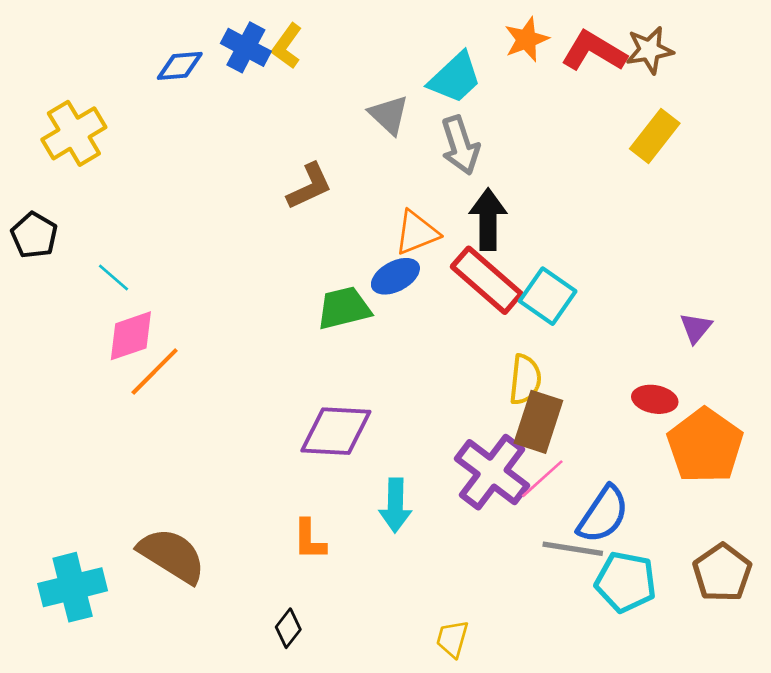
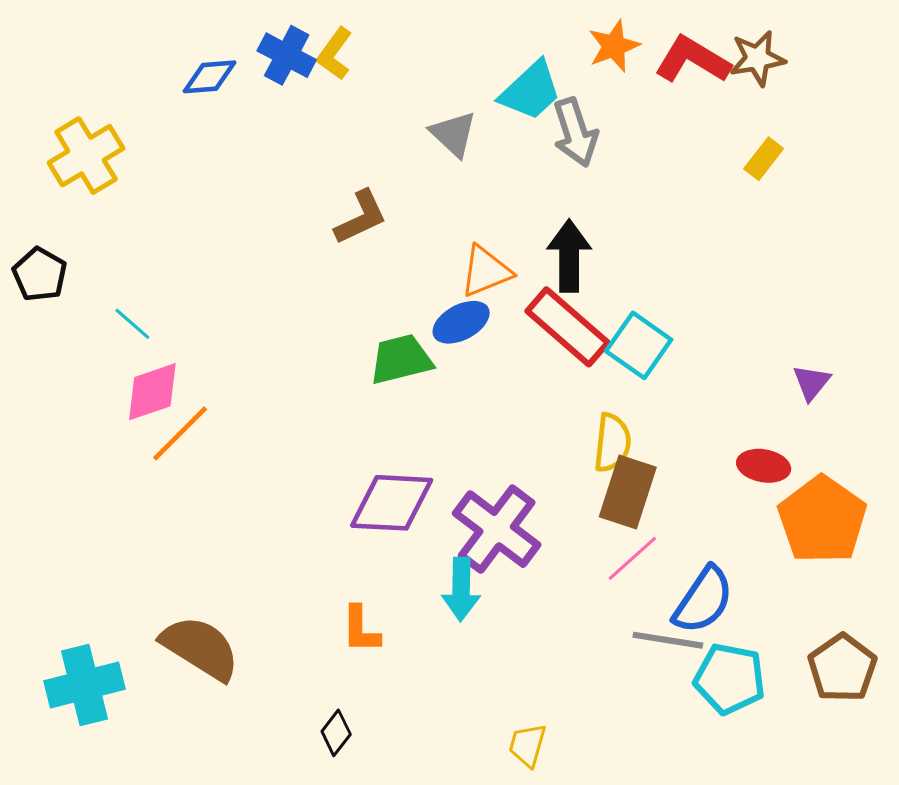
yellow rectangle: (655, 136) -> (764, 159), size x0.7
gray arrow: (460, 145) -> (575, 132), moved
purple cross: (492, 472) -> (497, 529), moved

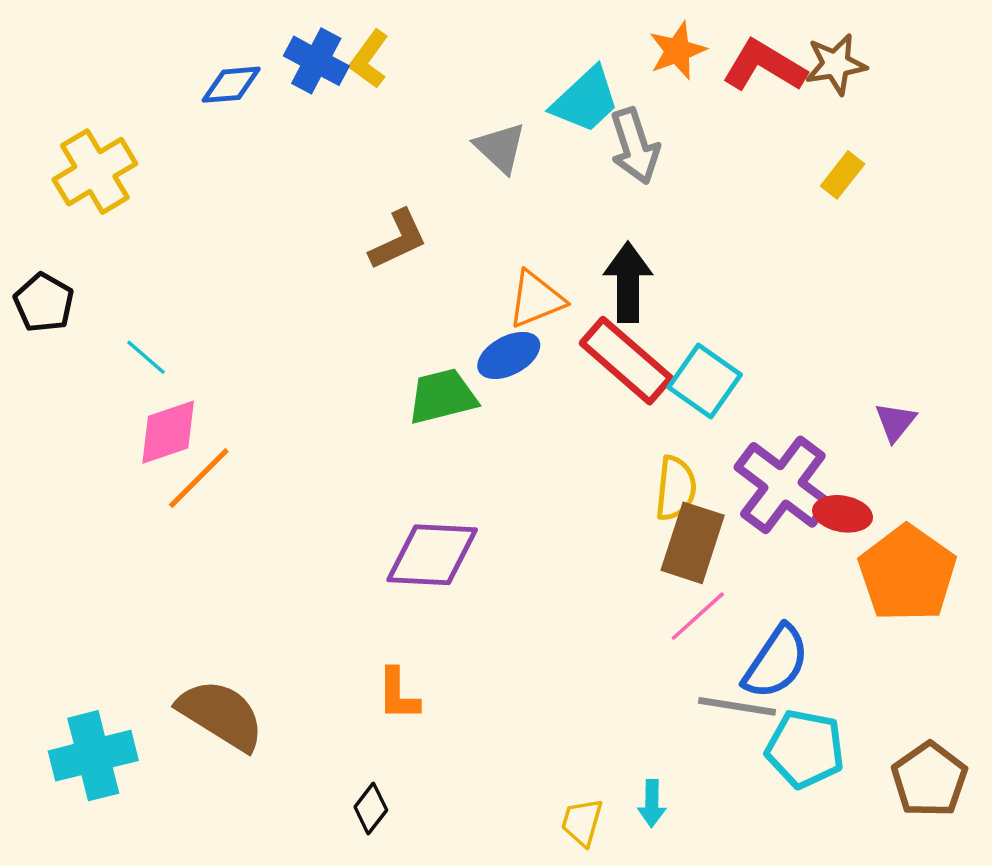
purple cross: (497, 529) -> (783, 485), moved
cyan arrow: (461, 589) -> (652, 803), moved, size x0.7
brown pentagon: (842, 668) -> (929, 780), moved

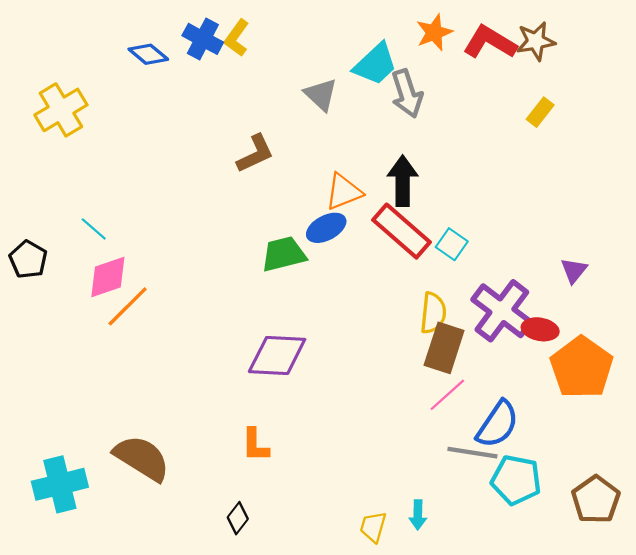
blue diamond: (231, 85) -> (148, 54), turned 45
black pentagon: (44, 303) -> (28, 259), moved
cyan square: (705, 381) -> (452, 244), size x0.7

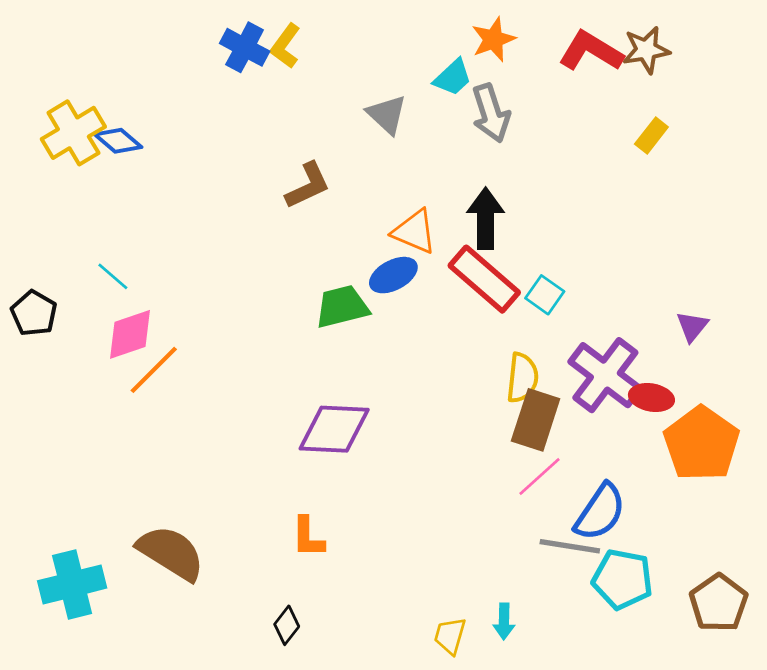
orange star: (434, 32) -> (493, 39), moved
blue diamond: (148, 54) -> (118, 141), moved
cyan trapezoid: (375, 64) -> (453, 78), size x0.7
orange triangle: (344, 192) -> (414, 232), turned 45

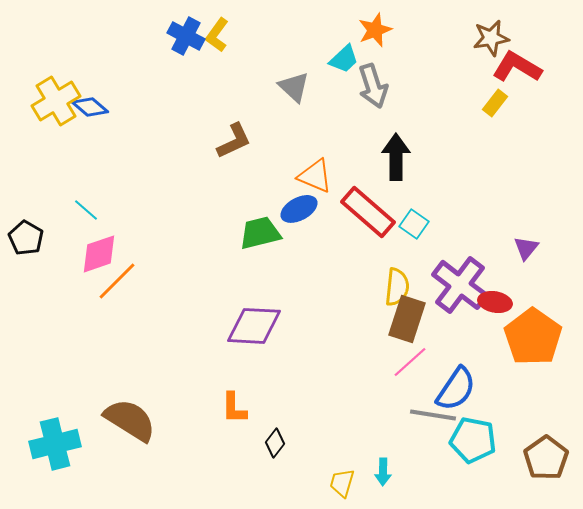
red L-shape: (591, 51) -> (517, 67), moved
black arrow: (486, 218) -> (396, 157), moved
black diamond: (287, 625) -> (275, 443), moved

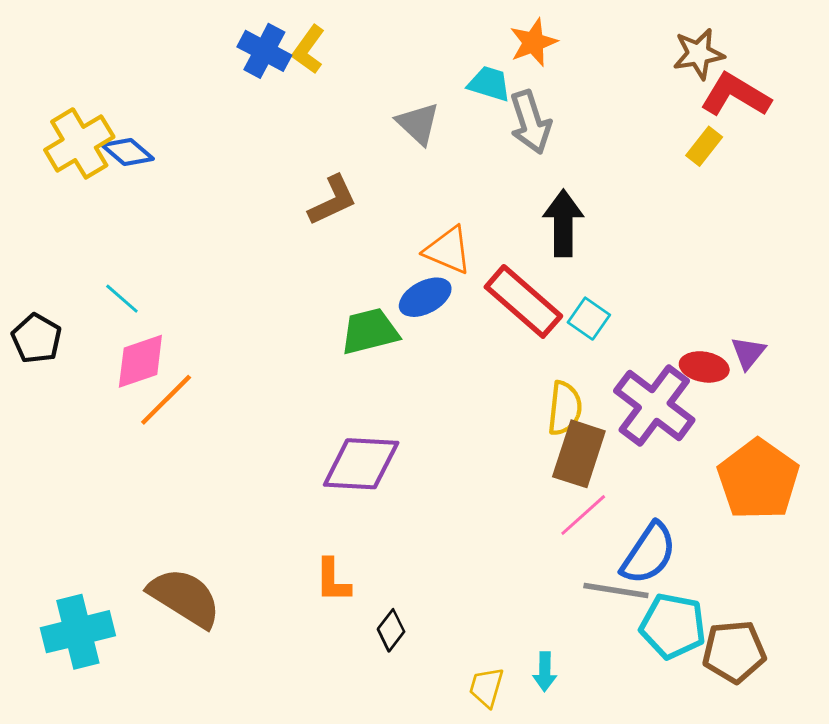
cyan trapezoid: (344, 59) -> (489, 84), turned -120
red ellipse: (495, 302) -> (704, 367), moved
brown pentagon: (546, 458) -> (734, 652), moved, turned 30

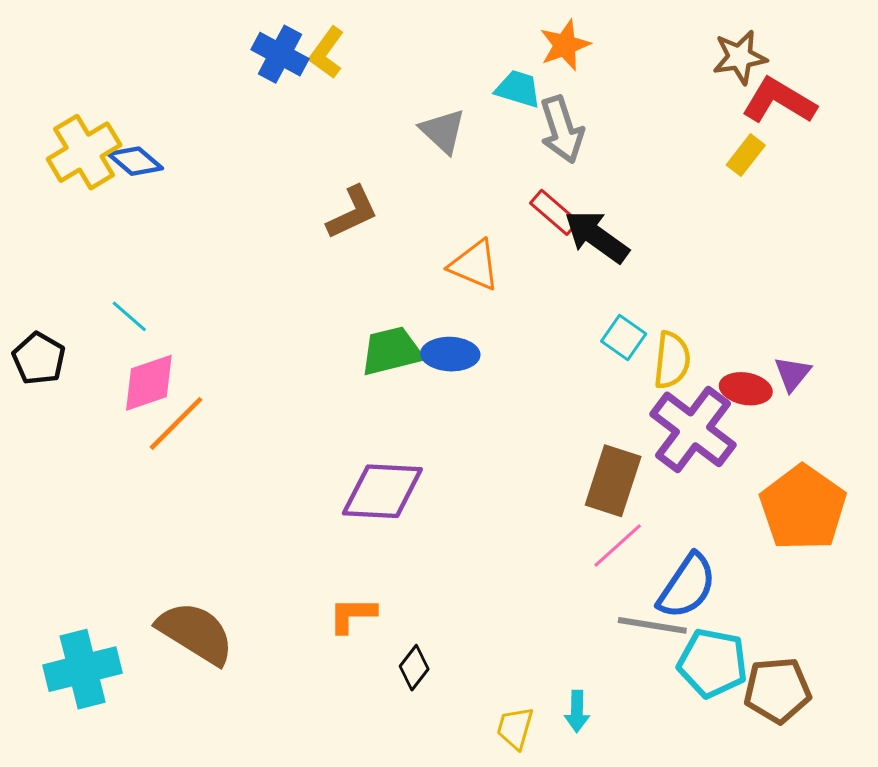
black arrow: (563, 223) -> (597, 237), turned -54
blue ellipse: (425, 297) -> (450, 354), moved, turned 30
red rectangle: (523, 301) -> (554, 212), moved, size x0.6
yellow semicircle: (565, 408) -> (672, 360), moved
orange L-shape: (333, 580) -> (352, 615), turned 90

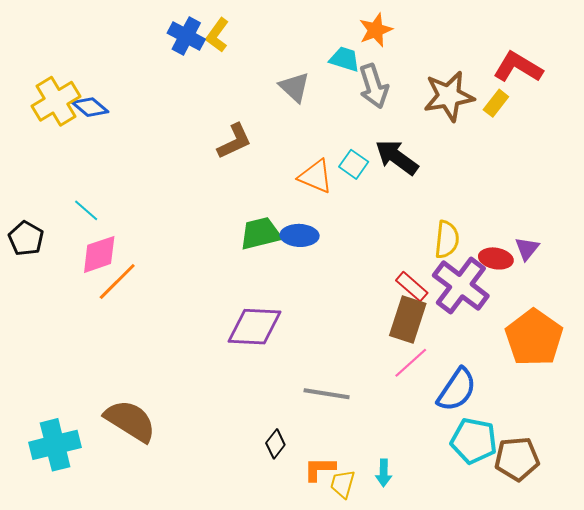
brown star: (740, 57) -> (449, 96), moved, size x1.4
red rectangle: (554, 212) -> (412, 287), moved
cyan square: (624, 337) -> (354, 164), moved
orange L-shape: (352, 615) -> (320, 469), moved
gray line: (652, 625) -> (327, 394), moved

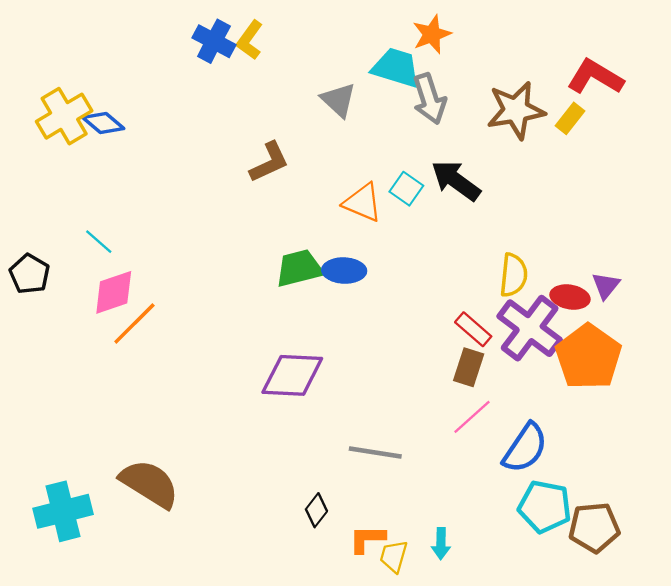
cyan trapezoid: (345, 59) -> (396, 68), size x1.4
brown rectangle: (408, 320) -> (469, 367), size x0.7
orange pentagon: (534, 338) -> (588, 357), moved

